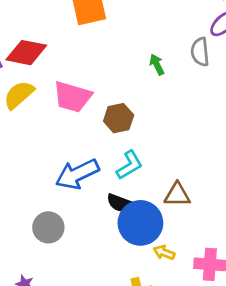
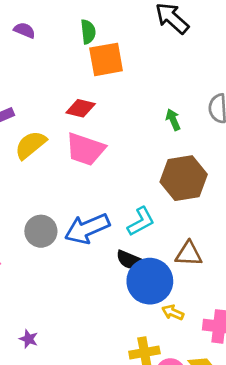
red diamond: (26, 53) -> (81, 108), moved, size x0.7
brown hexagon: (119, 118) -> (184, 178), moved, size x1.5
gray circle: (48, 227) -> (41, 231), moved

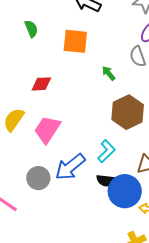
orange square: (106, 59) -> (75, 41), moved, turned 32
pink trapezoid: (85, 149) -> (47, 130), moved, turned 120

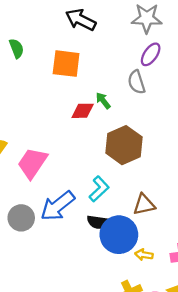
red diamond: (41, 84) -> (83, 111), moved

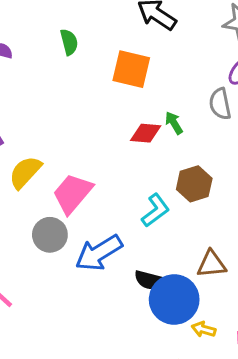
brown hexagon: (124, 145) -> (194, 184), size x0.7
cyan L-shape: (99, 189) -> (155, 210), moved
gray circle: (21, 218) -> (50, 235), moved

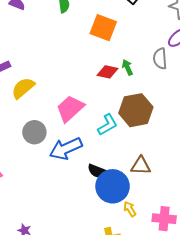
brown hexagon: (194, 184) -> (136, 110), size x1.4
pink trapezoid: (72, 193) -> (70, 109), moved
yellow arrow: (204, 329) -> (130, 209), turned 35

